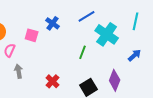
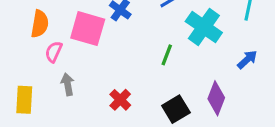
pink square: (32, 35) -> (88, 29), size x1.6

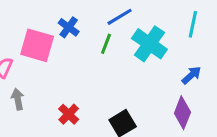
green line: (167, 55) -> (106, 44), moved
purple diamond: (216, 98) -> (182, 113), moved

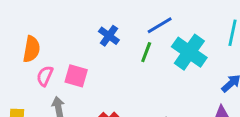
pink square: (37, 45) -> (76, 76), moved, size x0.7

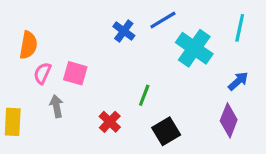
blue cross: (109, 36) -> (124, 31), moved
green line: (146, 52) -> (144, 95), moved

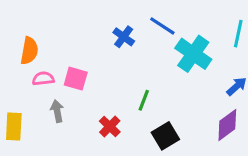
blue line: (163, 20) -> (162, 26), turned 64
pink semicircle: (42, 73) -> (43, 79), turned 60
purple diamond: (229, 120) -> (227, 125), turned 32

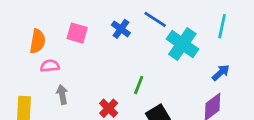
pink square: (76, 79) -> (77, 33), moved

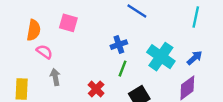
blue cross: (121, 29) -> (119, 45), moved, turned 35
cyan cross: (182, 44) -> (161, 57), moved
pink semicircle: (50, 66) -> (44, 52), turned 42

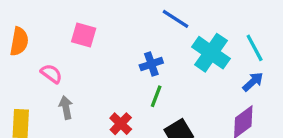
cyan line: (196, 17) -> (255, 48), moved, turned -40
orange semicircle: (34, 30) -> (19, 41), moved
cyan cross: (161, 57) -> (211, 53), moved

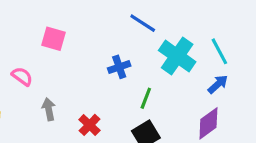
green line: (156, 96) -> (146, 98), moved
gray arrow: (66, 108) -> (49, 109), moved

